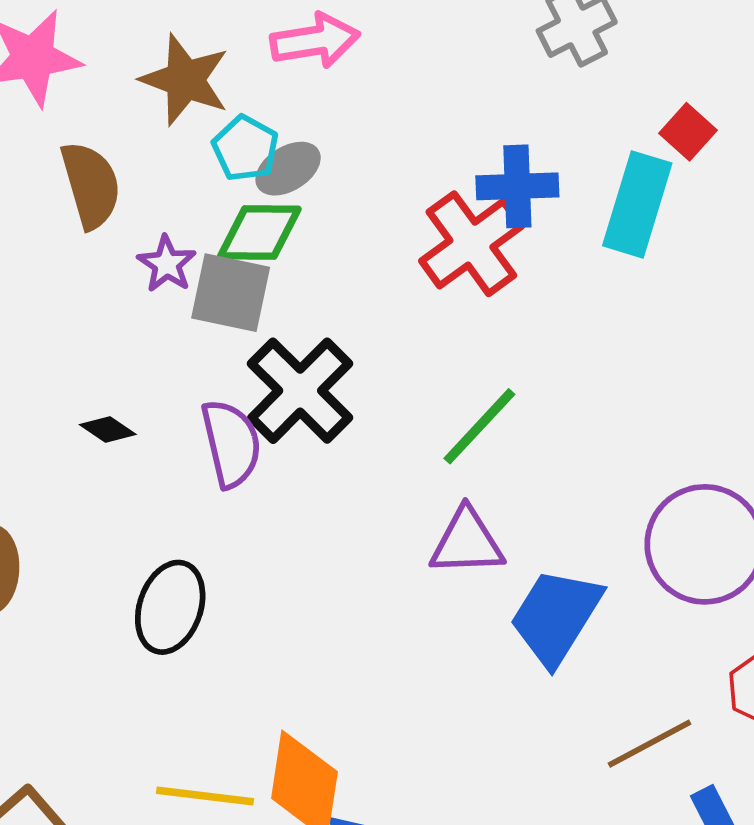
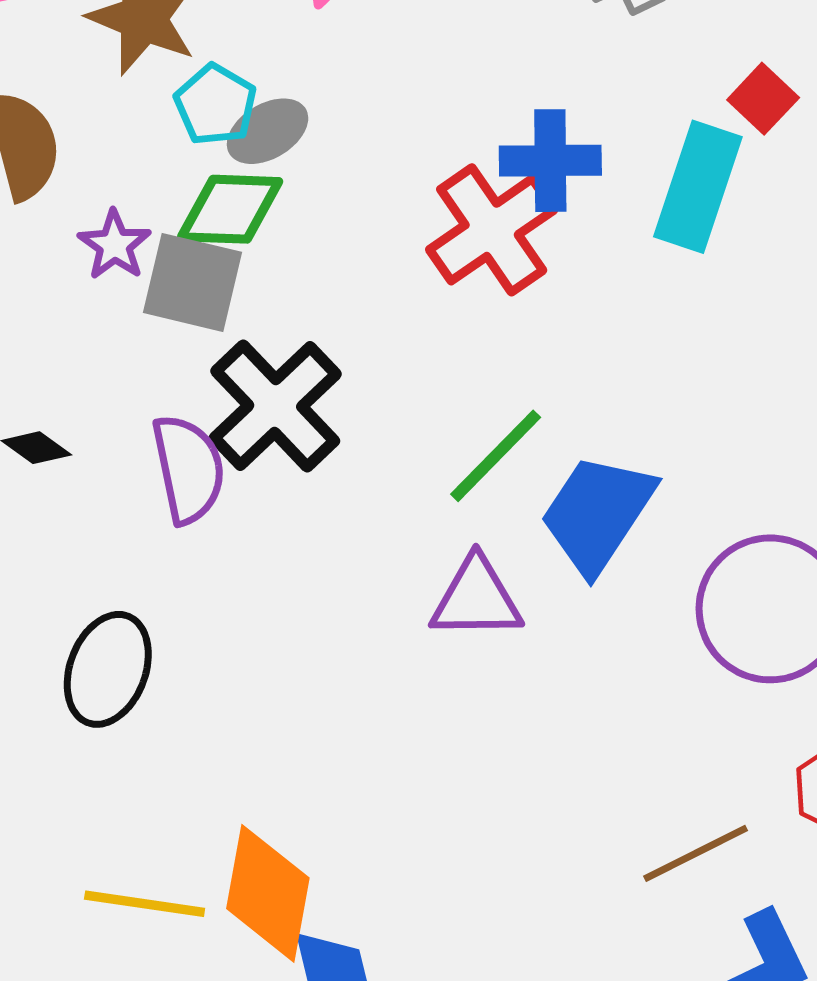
blue trapezoid: (556, 617) -> (597, 514), moved

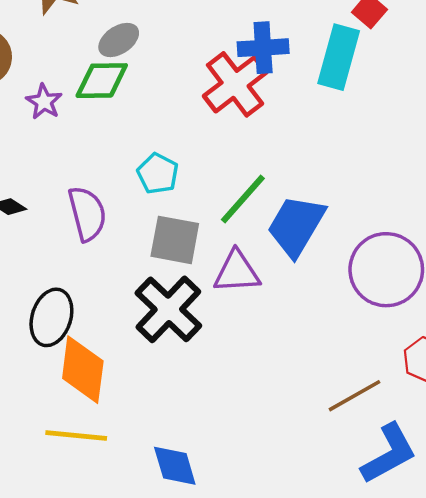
cyan pentagon: (215, 105) -> (158, 174), moved
gray square: (192, 282) -> (175, 240), moved
black cross: (275, 406) -> (168, 309), moved
orange diamond: (268, 893) -> (83, 370), moved

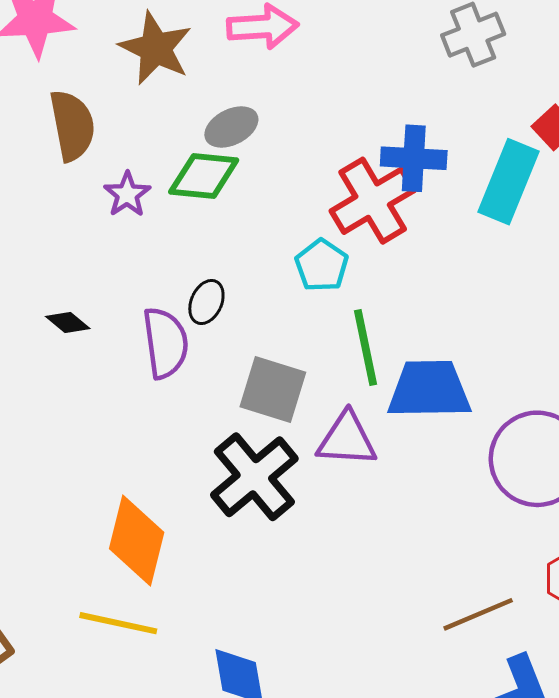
cyan pentagon: (158, 174) -> (322, 265), moved
green line: (243, 199) -> (366, 348), turned -60
blue trapezoid: (296, 226) -> (429, 389), turned 52
black ellipse: (51, 317) -> (206, 302), moved, size x0.6

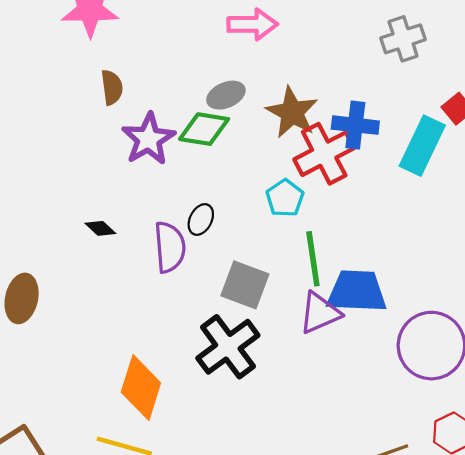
brown star: (156, 48) -> (292, 112), moved
brown semicircle: (72, 125) -> (112, 87), size x0.7
purple star: (127, 194) -> (148, 139), size x1.6
purple triangle: (347, 439) -> (320, 313), moved, turned -30

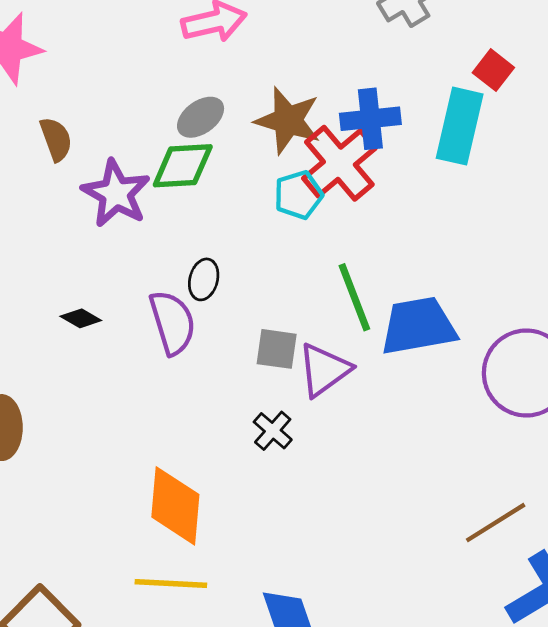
cyan pentagon: (285, 198) -> (298, 195), moved, turned 30
gray square: (245, 285) -> (277, 349), size x0.7
purple triangle: (320, 313) -> (324, 370), moved
black cross: (228, 347) -> (273, 431), size x0.5

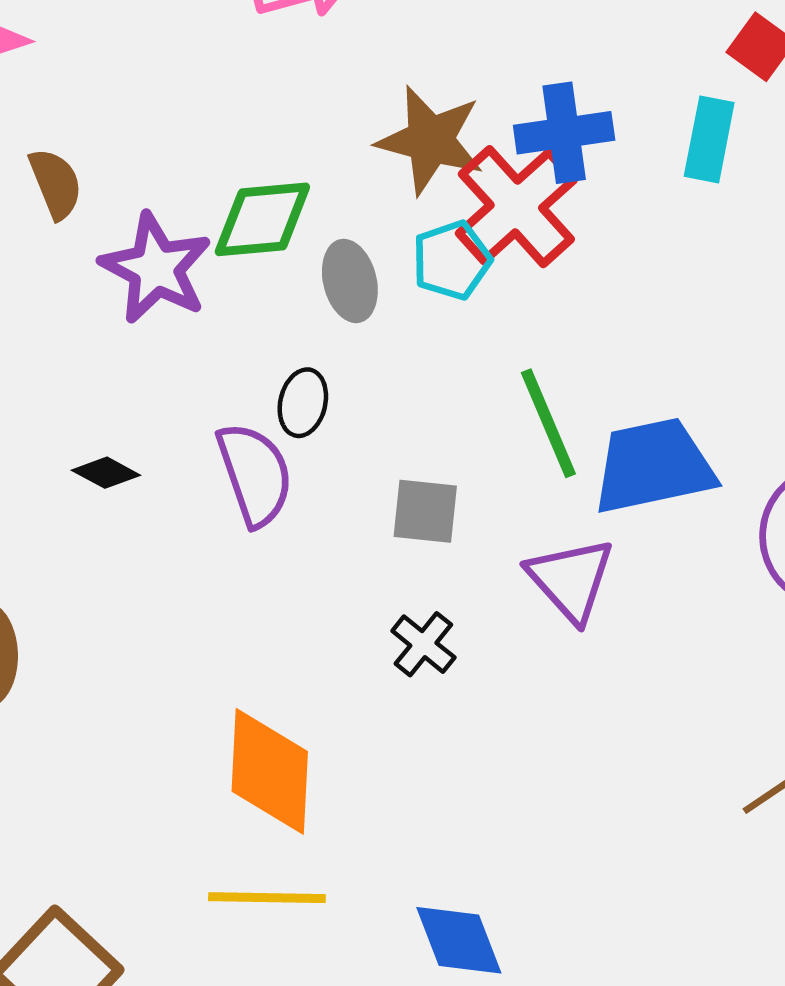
gray ellipse: (201, 117) -> (350, 281), moved, turned -66
cyan rectangle: (460, 126) -> (709, 139), size x0.7
purple triangle: (324, 370) -> (571, 580), moved, turned -34

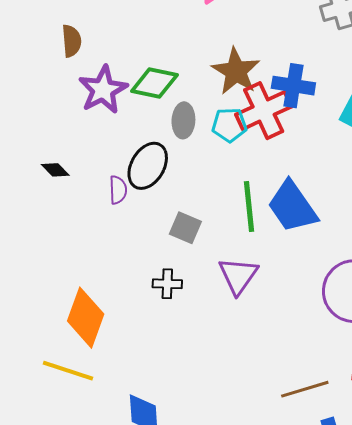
black ellipse: (303, 403) -> (148, 166), size x1.6
blue trapezoid: (653, 466) -> (292, 207), moved, turned -130
purple semicircle: (255, 474) -> (118, 190), size x0.6
black cross: (423, 644) -> (167, 284), turned 36

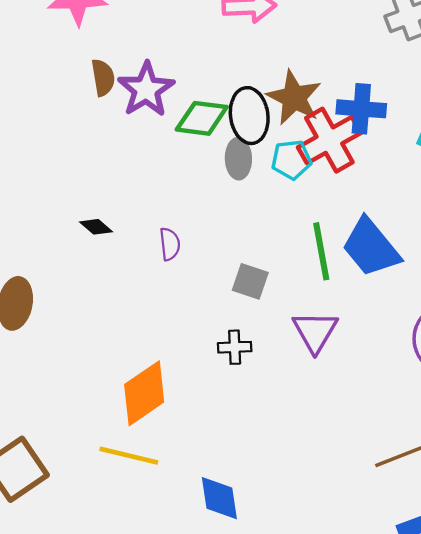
purple star: (103, 90) -> (146, 89), moved
black ellipse: (148, 166) -> (249, 116), moved, turned -33
orange diamond: (86, 318) -> (144, 393), turned 40

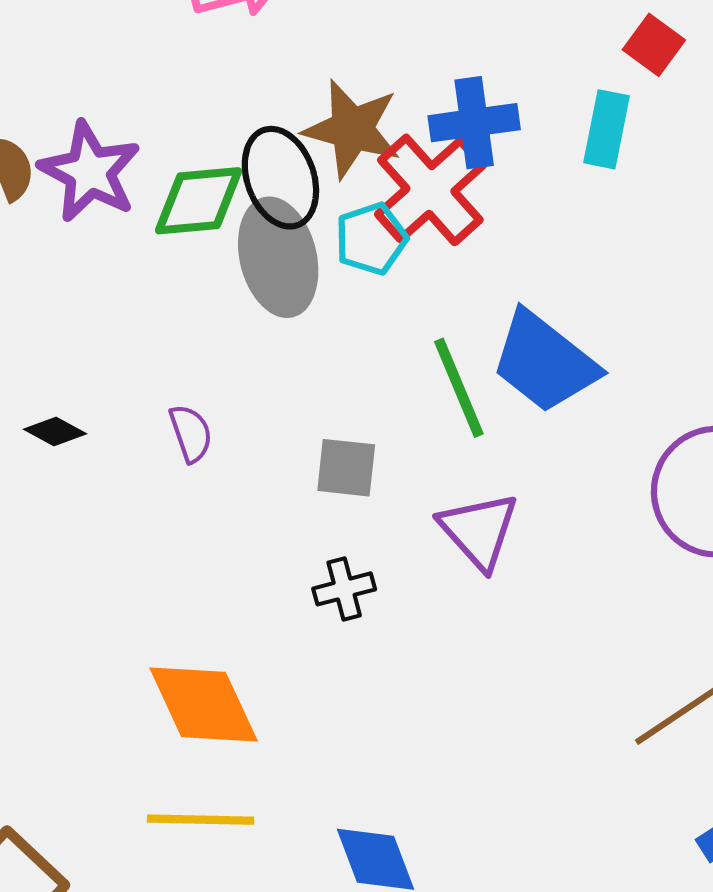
gray ellipse: (238, 159) -> (278, 257), size x1.6
orange diamond: (144, 393) -> (204, 705), turned -68

